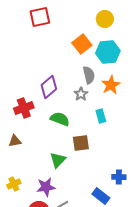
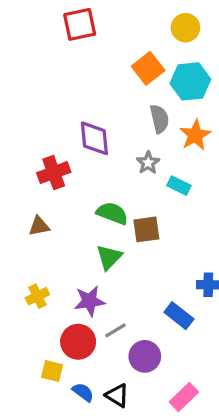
purple diamond: (49, 87) -> (94, 138), turned -55
gray star: (81, 94) -> (148, 163), moved
cyan rectangle: (101, 116) -> (179, 186), turned -48
green semicircle: (60, 119) -> (112, 213), moved

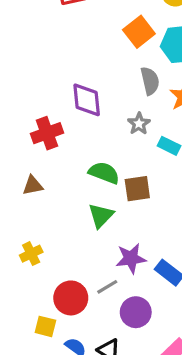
purple star: (89, 301) -> (131, 258), moved

